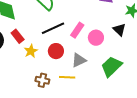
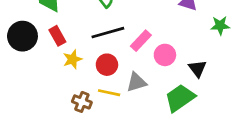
black triangle: (119, 30) -> (197, 68), moved
yellow line: (67, 77) -> (109, 93), moved

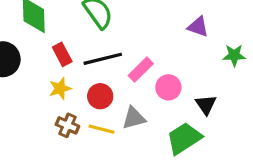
red rectangle: (57, 36) -> (62, 54), moved
brown cross: (82, 102) -> (67, 125), moved

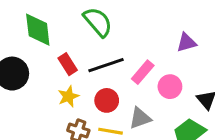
purple triangle: (198, 27) -> (186, 42), moved, turned -30

